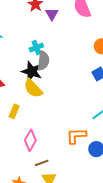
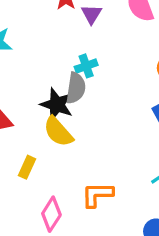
cyan cross: (36, 48) -> (86, 66), moved
orange L-shape: (76, 136) -> (97, 195), moved

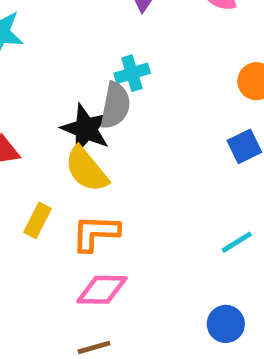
orange L-shape: (97, 195) -> (96, 233), moved
pink diamond: (51, 214) -> (102, 290), moved, turned 56

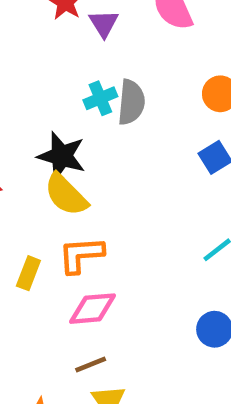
gray semicircle: (115, 105) -> (131, 102), moved
yellow rectangle: (38, 220) -> (28, 273), moved

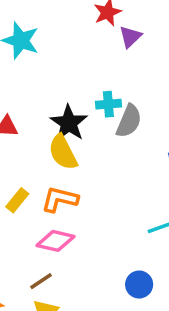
cyan cross: (100, 98) -> (108, 104), moved
gray semicircle: (131, 102) -> (129, 121), moved
brown line: (91, 365) -> (41, 281), turned -30

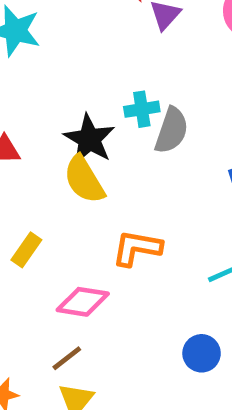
orange L-shape: (60, 199) -> (137, 248), moved

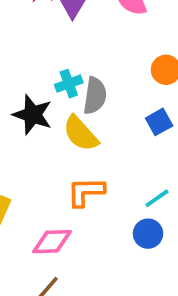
yellow semicircle: (84, 180) -> (81, 133), moved
blue circle: (202, 353) -> (148, 234), moved

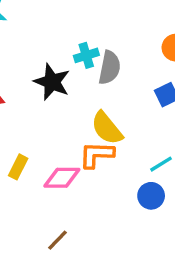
yellow semicircle: (81, 133) -> (107, 128), moved
pink diamond: (52, 242) -> (62, 178), moved

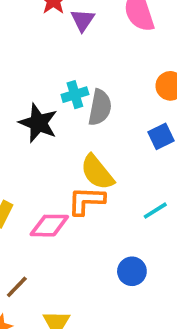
blue circle: (151, 196) -> (132, 271), moved
brown line: (58, 240) -> (17, 287), moved

